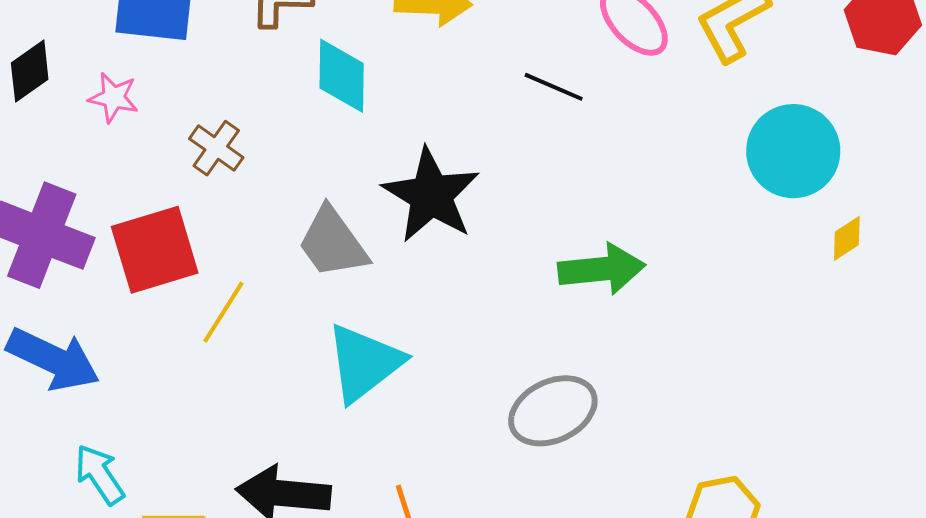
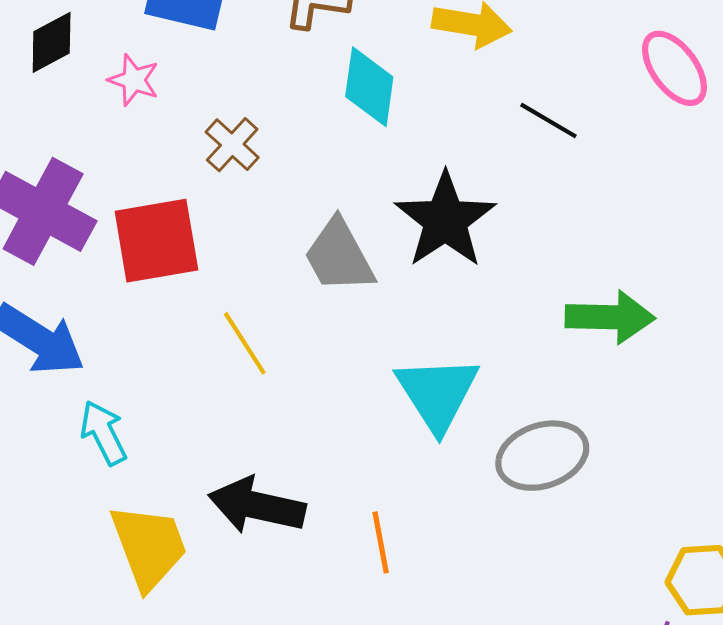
black line: (554, 87) -> (548, 120), moved
yellow line: (223, 312) -> (245, 343), moved, turned -72
cyan triangle: (364, 363) -> (437, 393), moved, turned -32
cyan arrow: (100, 474) -> (103, 433), moved

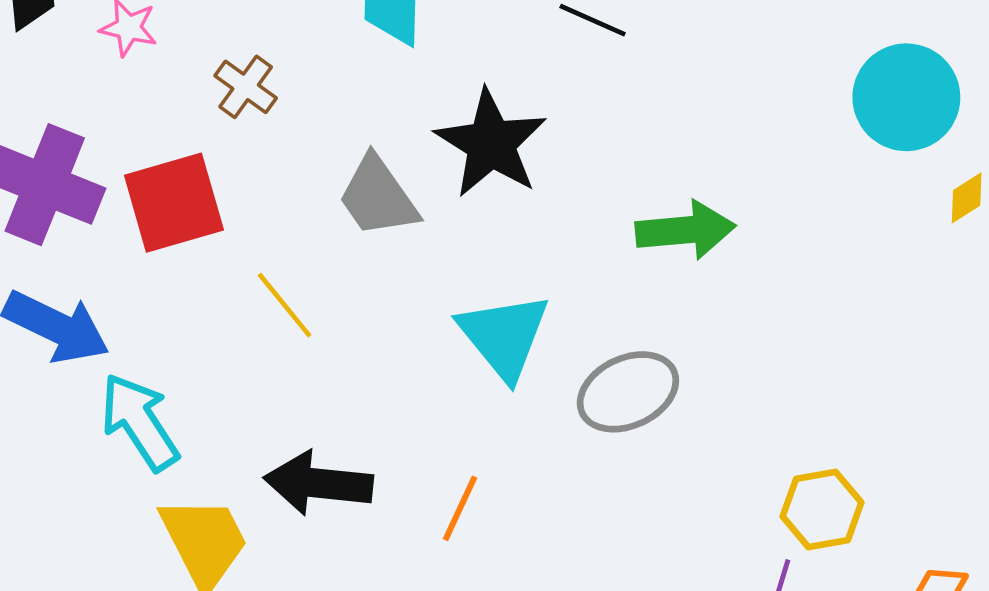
cyan arrow: (103, 433) -> (140, 422), size x1.4
orange line: (381, 542) -> (460, 508), turned 42

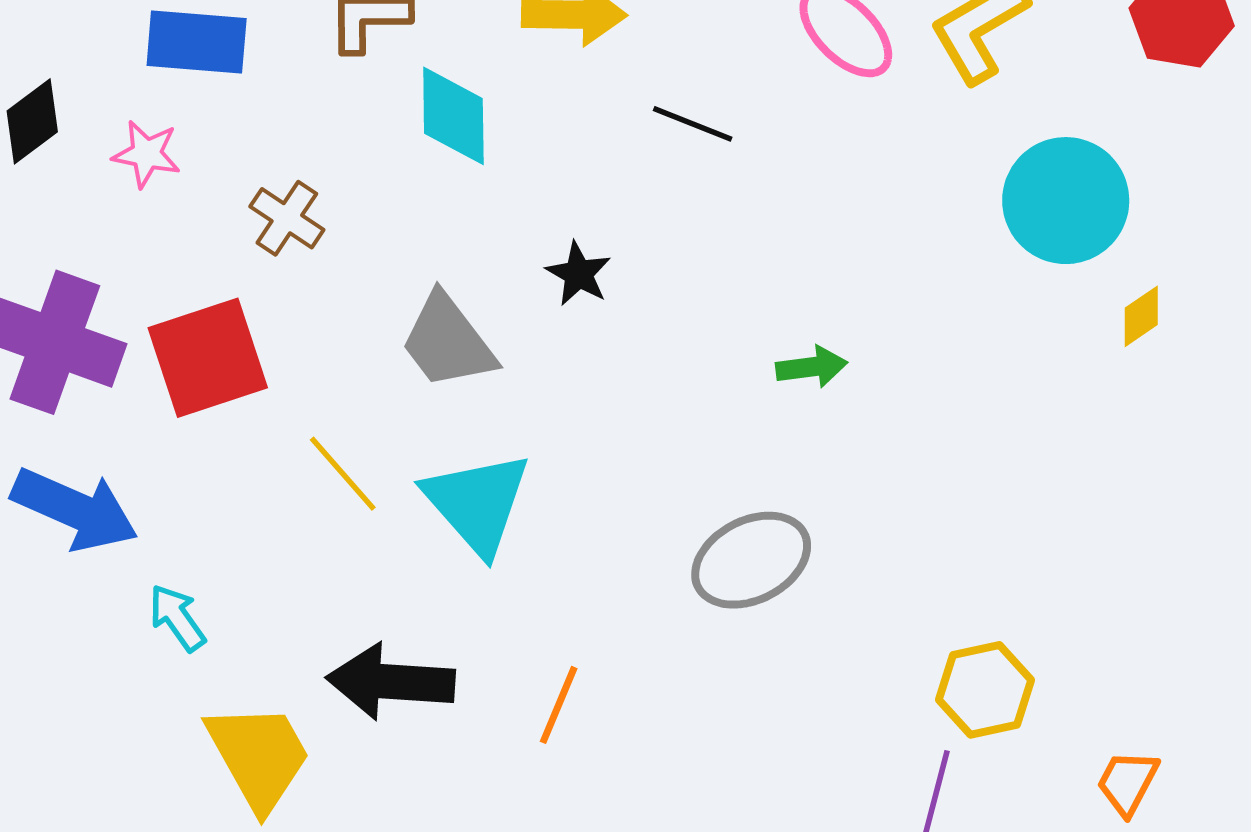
black star: (491, 143) -> (579, 274), size x0.5
green arrow: (685, 230) -> (812, 367), size x0.6
cyan triangle: (504, 336) -> (477, 503), moved
cyan arrow: (140, 422) -> (177, 618), size x0.6

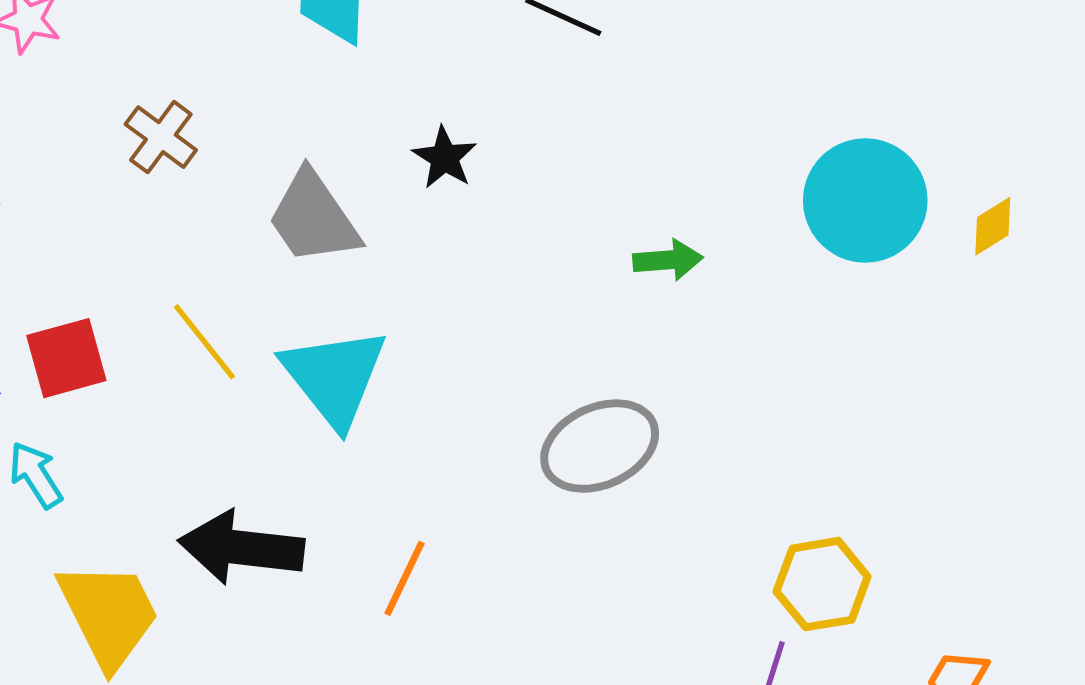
cyan circle: (1066, 201) -> (865, 200), moved
brown cross: (287, 218) -> (161, 137), moved
red square: (208, 358) -> (66, 358), moved, size x0.7

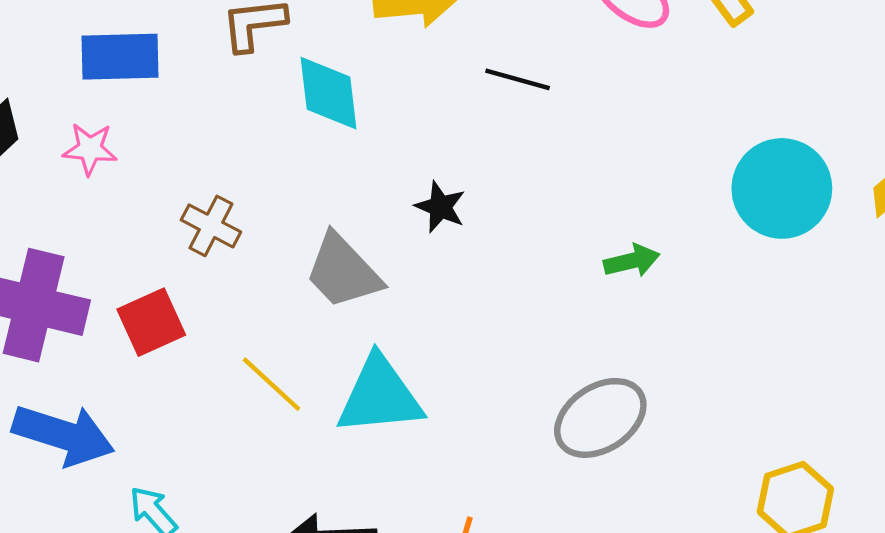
red square: (66, 358) -> (151, 322), moved
cyan triangle: (334, 377) -> (380, 396), turned -48

